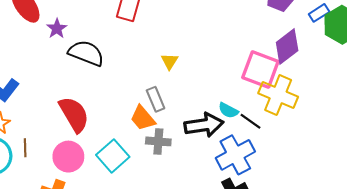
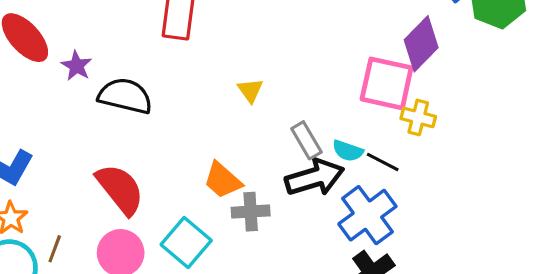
yellow cross: (278, 95) -> (418, 117), size x0.6
gray rectangle: (156, 99) -> (306, 140), moved
brown line: (25, 148) -> (55, 249), turned 30

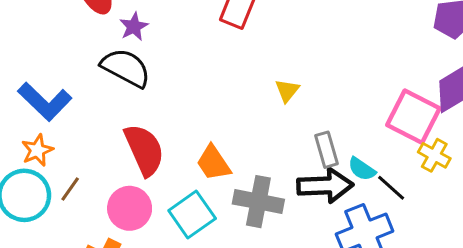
black semicircle: (125, 96) -> (126, 68), moved
orange trapezoid: (223, 180) -> (213, 163), moved
gray cross: (251, 212) -> (258, 202), size x1.4

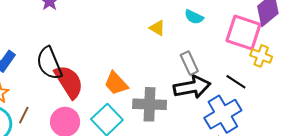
black semicircle: (126, 68) -> (49, 63), moved, turned -132
yellow triangle: (287, 91) -> (157, 28), turned -30
cyan semicircle: (362, 169) -> (194, 17), moved

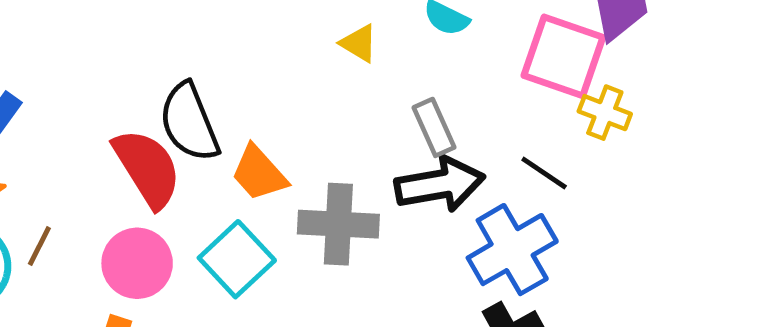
black semicircle: (49, 63) -> (189, 122), moved

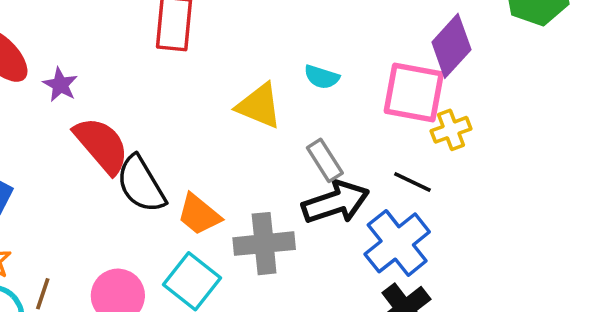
yellow triangle: (359, 43) -> (259, 106), size x1.6
yellow cross: (605, 113) -> (451, 130), turned -33
red semicircle: (147, 168) -> (102, 145), moved

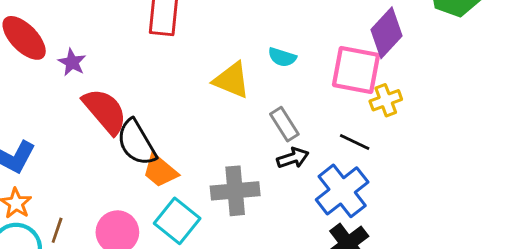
black arrow: (336, 202) -> (293, 158), size x0.6
orange trapezoid: (199, 214) -> (160, 171), moved

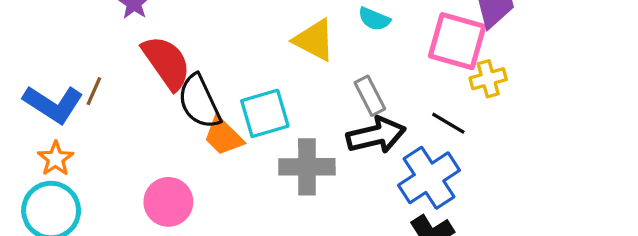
black arrow: (293, 158) -> (376, 135), size x1.6
cyan square: (177, 221) -> (265, 113), moved, turned 30
brown line: (57, 230) -> (94, 91), moved

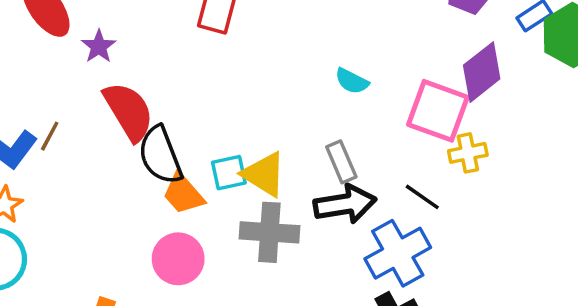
yellow triangle: (314, 40) -> (264, 174), moved
cyan square: (265, 113) -> (229, 173), size x0.7
pink circle: (168, 202) -> (178, 259), moved

